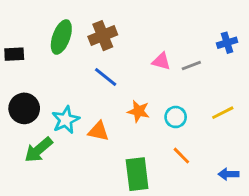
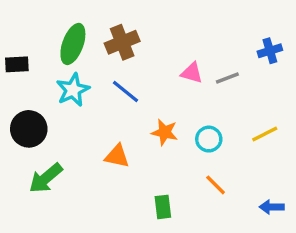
cyan star: (66, 120) -> (73, 90), moved
green rectangle: (137, 174) -> (163, 207), size x0.6

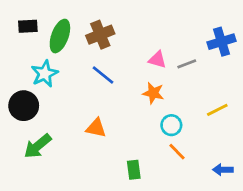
blue cross: (270, 51) -> (221, 42), size x1.4
black rectangle: (17, 64) -> (28, 26), moved
cyan star: (73, 90) -> (45, 74), moved
orange star: (165, 132) -> (153, 93), moved
cyan circle: (209, 139) -> (171, 125), moved

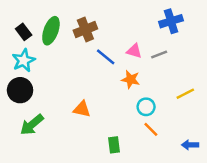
black rectangle: (28, 26) -> (24, 32), moved, turned 56
blue cross: (221, 42) -> (171, 21), moved
cyan star: (45, 74) -> (24, 60), moved
blue line: (103, 75) -> (106, 57), moved

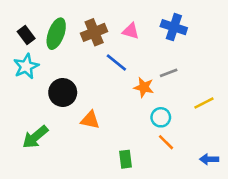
blue cross: (171, 21) -> (174, 27), moved, turned 35
pink triangle: (134, 51) -> (131, 31), moved
gray line: (159, 55) -> (169, 73), moved
black circle: (20, 90) -> (63, 92), moved

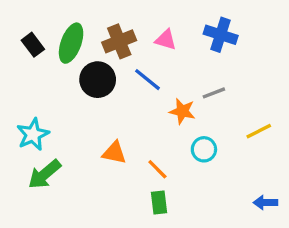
cyan star: (26, 66) -> (33, 134), moved
black circle: (63, 92) -> (98, 80), moved
orange line: (166, 142) -> (157, 169), moved

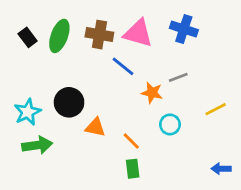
pink triangle: (166, 40) -> (138, 33), size x1.6
brown cross: (119, 41) -> (99, 35), turned 32
black circle: (98, 80) -> (69, 102), moved
green arrow: (44, 174) -> (37, 145), turned -148

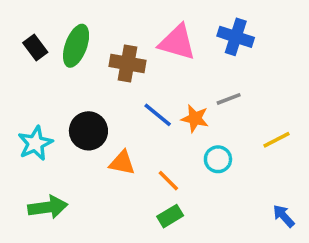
brown cross: (99, 35) -> (127, 63), moved
blue line: (123, 66) -> (158, 115), moved
green arrow: (37, 145) -> (48, 207), moved
green rectangle: (133, 169) -> (170, 216), turned 66
blue arrow: (221, 169) -> (284, 216), turned 48

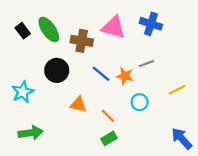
green ellipse: (76, 46) -> (49, 30), turned -55
black circle: (88, 131) -> (57, 70), moved
blue arrow: (284, 216) -> (182, 138), size x1.5

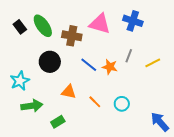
gray line: (146, 64) -> (129, 56), turned -48
yellow line: (177, 90) -> (153, 63), moved
cyan circle: (140, 102) -> (122, 104), moved
green arrow: (31, 133) -> (32, 106), moved
green rectangle: (109, 138) -> (58, 122), moved

